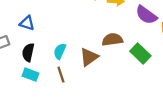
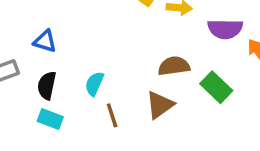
purple semicircle: (146, 15) -> (225, 29), turned -35
brown triangle: (89, 57) -> (160, 105), moved
brown line: (61, 75) -> (112, 115), moved

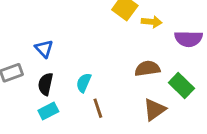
blue triangle: (45, 41) -> (44, 49), turned 30
brown triangle: (160, 105) -> (155, 110), moved
cyan rectangle: (50, 119) -> (48, 111), turned -48

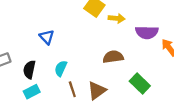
blue triangle: (44, 49) -> (47, 37), moved
green rectangle: (181, 85) -> (140, 84), moved
brown triangle: (155, 110) -> (97, 91), moved

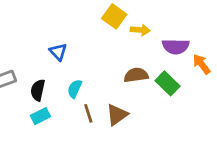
green rectangle: (140, 84) -> (167, 83), moved

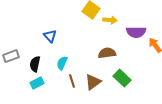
green rectangle: (167, 83) -> (122, 78), moved

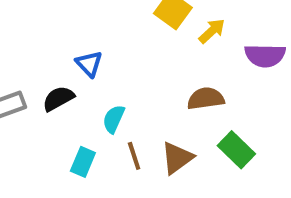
yellow arrow: (110, 20) -> (212, 31), turned -48
black semicircle: (35, 64) -> (58, 98), moved, turned 49
cyan rectangle: (37, 83) -> (83, 162), moved, turned -40

